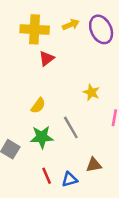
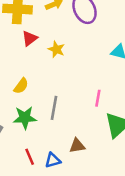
yellow star: (91, 92) -> (56, 49), moved
gray line: (71, 127) -> (54, 108), turned 40

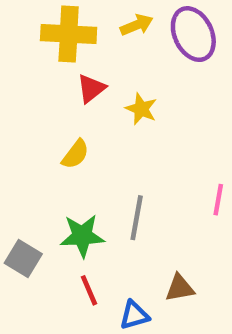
yellow semicircle: (21, 86) -> (75, 154), moved
red line: (30, 157) -> (89, 290), moved

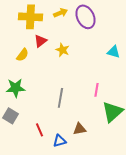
yellow semicircle: (75, 154) -> (22, 55), moved
green star: (82, 236) -> (15, 88), moved

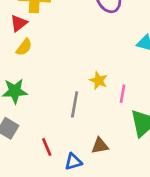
red triangle: (40, 41) -> (19, 23), moved
yellow star: (62, 50) -> (99, 80), moved

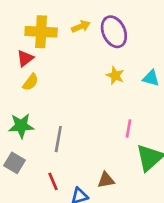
yellow star: (99, 80) -> (115, 75), moved
gray line: (75, 104) -> (58, 139), moved

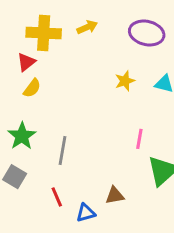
purple ellipse: (114, 32) -> (147, 33), moved, turned -52
yellow star: (115, 75) -> (125, 81), turned 30
green star: (21, 126) -> (22, 136), turned -30

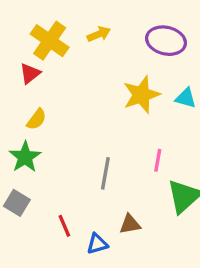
yellow cross: (44, 33) -> (50, 41), turned 32
yellow star: (125, 81) -> (141, 95), size x1.6
yellow semicircle: (32, 88) -> (37, 119), moved
gray line: (63, 150) -> (105, 173), moved

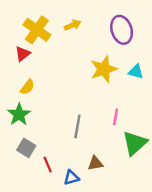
purple ellipse: (166, 41) -> (122, 30), turned 60
gray square: (17, 203) -> (26, 148), moved

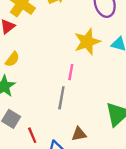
pink line: (116, 117) -> (71, 72), moved

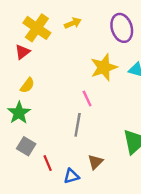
pink line: (71, 72) -> (87, 98), turned -35
brown triangle: (79, 134) -> (95, 162), turned -35

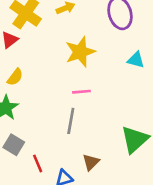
yellow star: (104, 67) -> (80, 52), moved
pink line: (87, 98) -> (81, 92), turned -70

